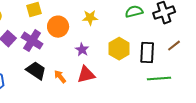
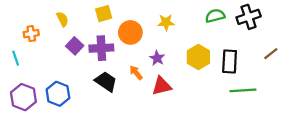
purple cross: (32, 41) -> (101, 48), turned -35
brown line: (174, 46) -> (271, 54), moved
orange arrow: (60, 77) -> (136, 73), moved

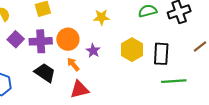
orange circle: (130, 32) -> (68, 39), moved
red triangle: (162, 86) -> (79, 89), moved

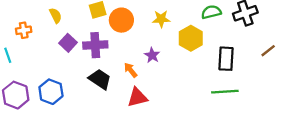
orange circle: (68, 39) -> (121, 20), moved
yellow hexagon: (132, 50) -> (191, 38), moved
green line: (174, 81) -> (225, 92), moved

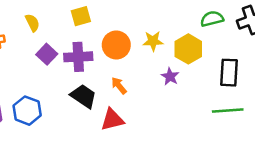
yellow star: (161, 19) -> (153, 41), moved
orange circle: (121, 20) -> (116, 45), moved
purple star: (152, 55) -> (170, 76), moved
red triangle: (137, 97) -> (112, 120), moved

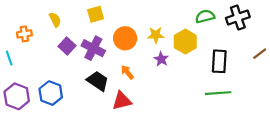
purple cross: (78, 57) -> (93, 48), turned 30
purple star: (170, 76) -> (161, 59), moved

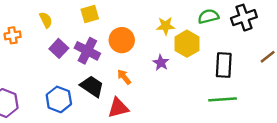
yellow star: (156, 35) -> (166, 26), moved
blue hexagon: (51, 93) -> (59, 99), moved

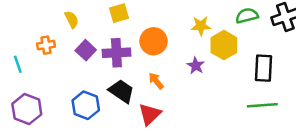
orange cross: (13, 35) -> (46, 45), moved
purple cross: (87, 51) -> (116, 53), turned -30
red triangle: (118, 108) -> (150, 114), turned -30

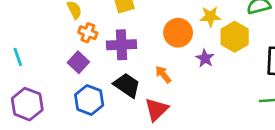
orange circle: (154, 41) -> (178, 33), moved
orange cross: (46, 45) -> (88, 33), moved, turned 30
purple square: (86, 50) -> (78, 62), moved

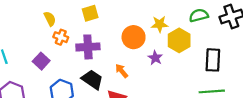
purple square: (78, 62) -> (41, 61), moved

